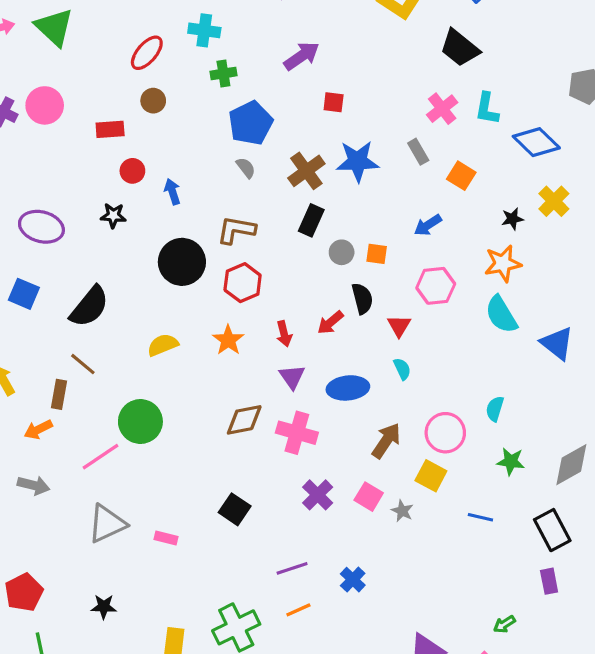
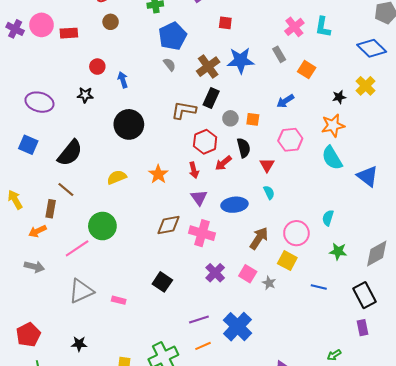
red rectangle: (110, 129) -> (69, 33), moved
blue diamond: (536, 142) -> (372, 48), moved
brown L-shape: (236, 230) -> (184, 110), moved
red hexagon: (243, 283) -> (205, 142), moved
blue cross: (353, 580) -> (238, 327), size x1.8

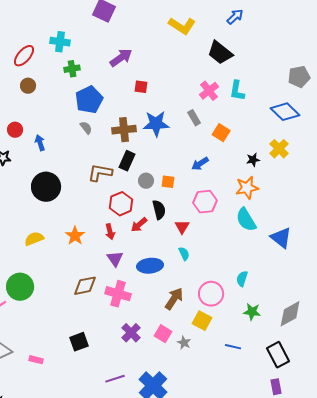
brown cross: (208, 67) -> (124, 130), turned 30
black square: (162, 282) -> (79, 342), turned 36

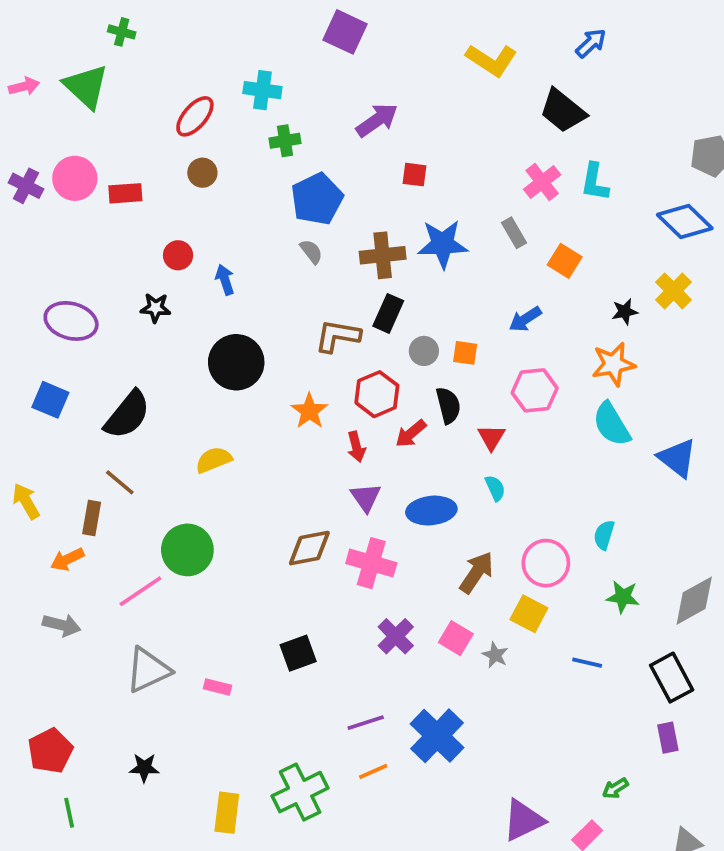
orange star: (75, 236) -> (309, 411), moved

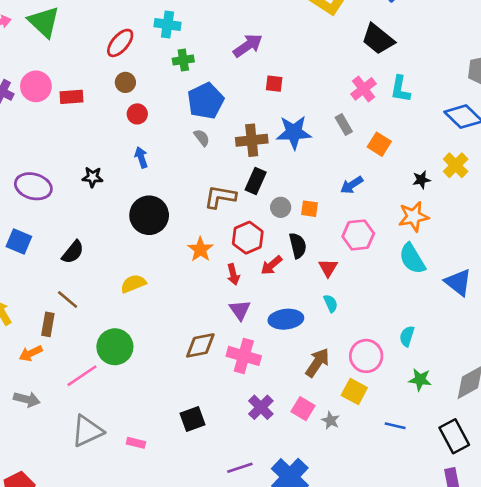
red circle: (178, 255) -> (137, 114), moved
black semicircle: (127, 415) -> (73, 252), size x0.7

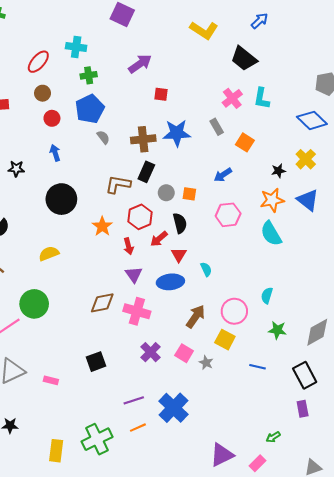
blue pentagon: (206, 101) -> (90, 109), moved
red triangle: (328, 268) -> (179, 255), moved
blue triangle: (458, 282) -> (308, 200), moved

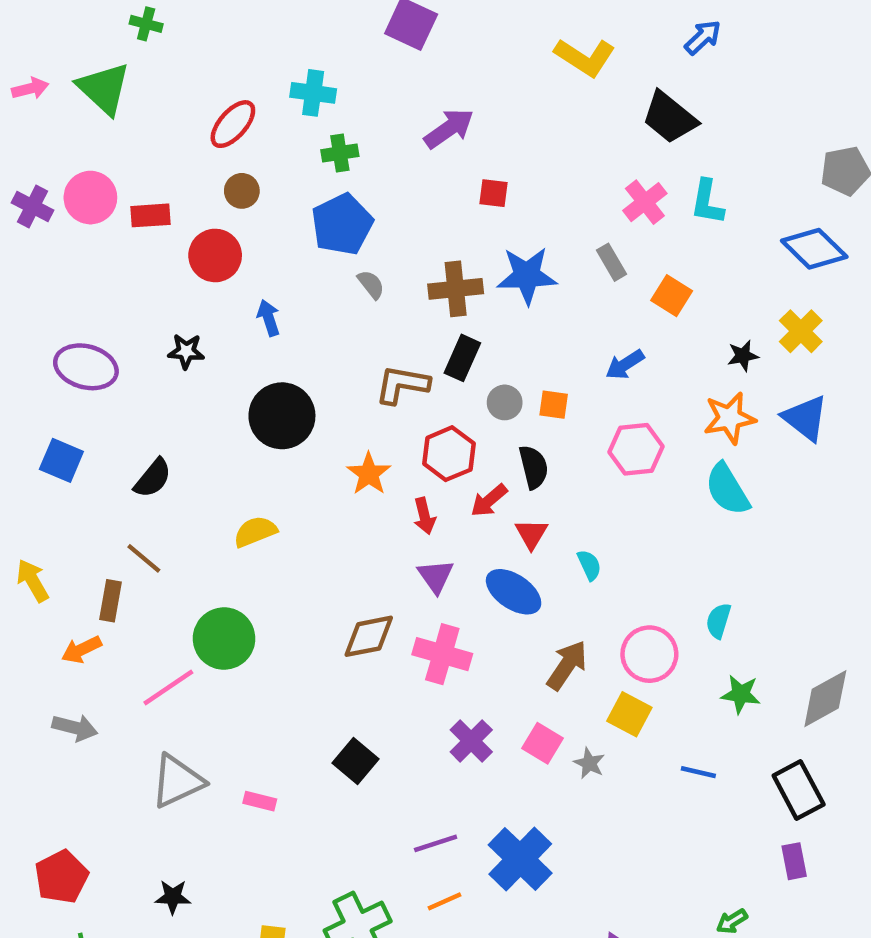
red circle: (52, 118) -> (215, 255), moved, size x1.5
blue ellipse: (170, 282) -> (514, 592), turned 40
black square: (96, 362) -> (355, 761), turned -30

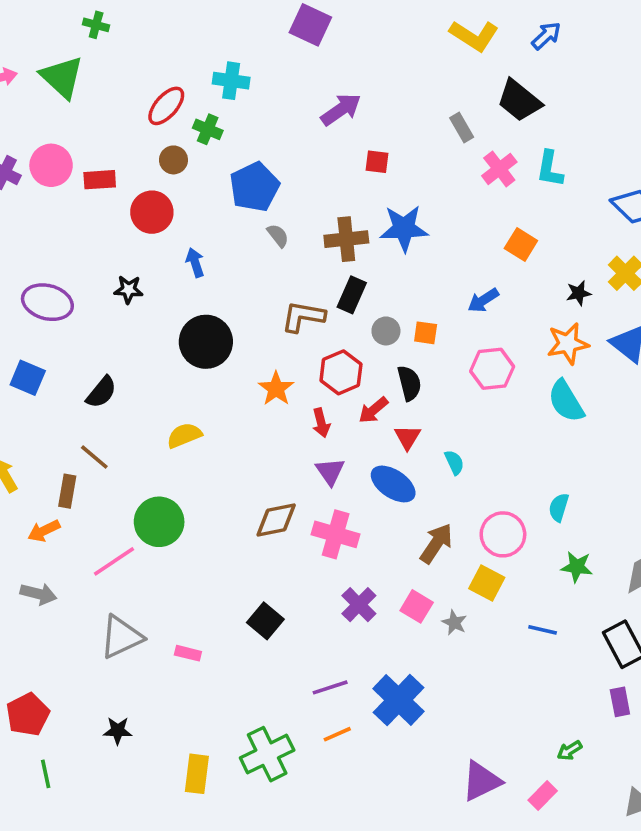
yellow L-shape: (585, 57) -> (474, 36), moved
green cross: (340, 153) -> (208, 129), moved, turned 32
gray rectangle: (612, 262) -> (462, 128), moved

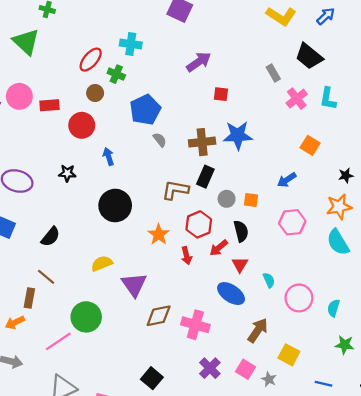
purple triangle: (330, 471) -> (134, 285), moved, size x1.4
pink circle: (503, 534) -> (299, 298), moved

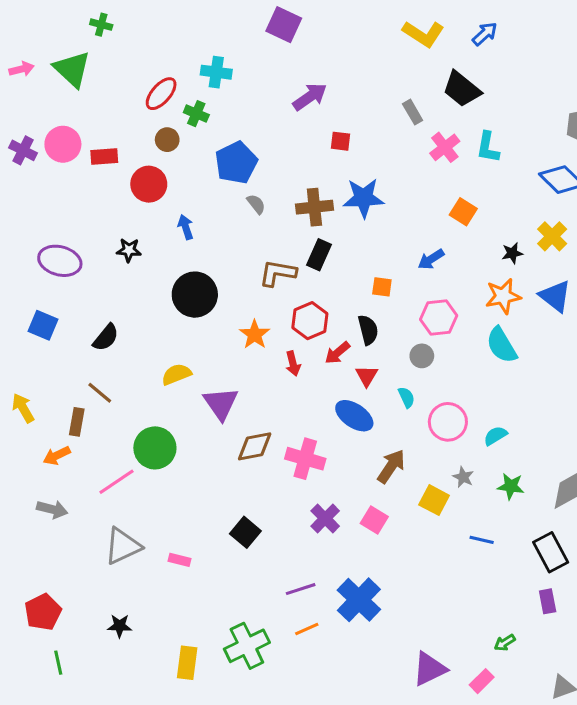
gray circle: (227, 199) -> (422, 356), moved
cyan semicircle: (333, 308) -> (495, 436), turned 42
gray star: (269, 379) -> (463, 477), moved

